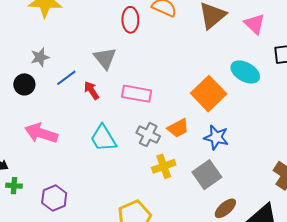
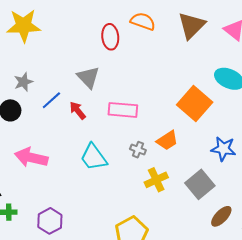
gray cross: (148, 135) -> (138, 150), size x0.7
blue star: (216, 137) -> (223, 149), moved

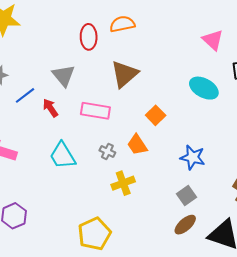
orange semicircle: (143, 21) -> (122, 24), turned -35
brown triangle: (192, 25) -> (125, 74), moved
orange square: (195, 103) -> (156, 115), moved, size x0.6
orange trapezoid: (167, 140) -> (137, 145), turned 85
gray square: (200, 184) -> (186, 196), moved, size x0.7

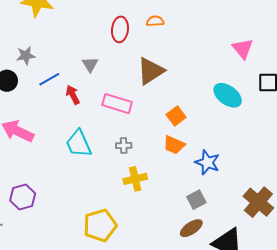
orange semicircle: (122, 24) -> (155, 21), size x0.7
gray triangle: (64, 76) -> (90, 64), size x0.7
orange trapezoid: (137, 145) -> (174, 145), moved, turned -40
gray cross: (107, 151) -> (124, 145), turned -35

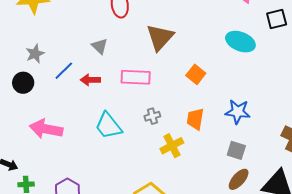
red arrow: (73, 95) -> (90, 80), turned -48
orange trapezoid: (174, 145) -> (195, 119), moved, turned 90
gray square: (196, 200) -> (236, 150), turned -30

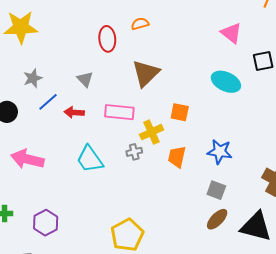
gray star: (35, 54) -> (33, 78), moved
orange square: (196, 74) -> (180, 112), turned -30
yellow cross: (172, 146) -> (151, 132), moved

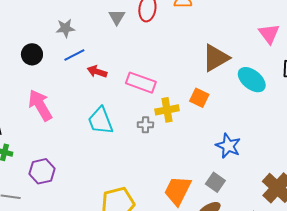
brown triangle: (146, 73) -> (216, 58), moved
gray triangle: (85, 79) -> (117, 17), moved
orange trapezoid: (177, 157) -> (178, 191), moved, size x1.4
pink arrow: (27, 159) -> (40, 105), turned 32

